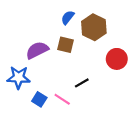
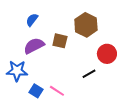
blue semicircle: (68, 17) -> (32, 20), moved
black line: (82, 83) -> (89, 74), moved

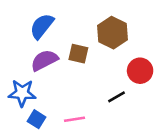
blue semicircle: (32, 20) -> (42, 26), size x1.5
blue square: (36, 91) -> (37, 119), moved
pink line: (57, 91) -> (75, 119), turned -42

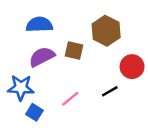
blue semicircle: (42, 26) -> (39, 25), turned 50
pink line: (75, 119) -> (70, 99), moved, turned -30

